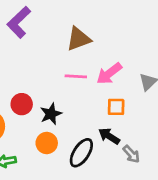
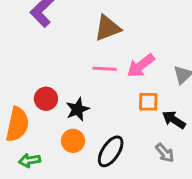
black arrow: (109, 136) -> (174, 120), moved

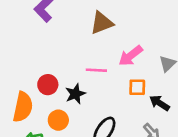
pink line: (105, 69) -> (96, 70), moved
orange circle: (73, 141) -> (58, 120), moved

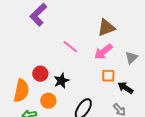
brown triangle: (102, 23) -> (106, 28), moved
pink line: (96, 70) -> (70, 47), moved, turned 35

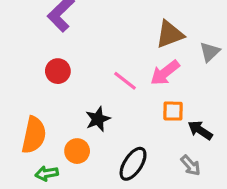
pink line: (70, 47) -> (125, 81), moved
gray triangle: (131, 58) -> (210, 52), moved
red circle: (40, 74) -> (58, 71), moved

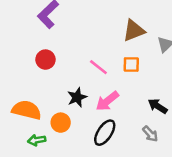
pink arrow: (165, 73) -> (107, 101), moved
orange square: (173, 111) -> (131, 65), moved
orange semicircle: (34, 135) -> (27, 110), turned -88

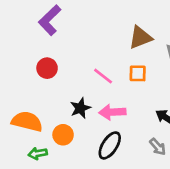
pink arrow: (107, 101) -> (112, 112), turned 35

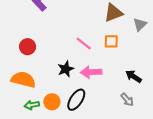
red circle: (47, 68) -> (28, 47), moved
orange circle: (63, 135) -> (52, 102), moved
black ellipse: (110, 145) -> (76, 100), moved

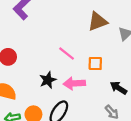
orange square: (111, 41) -> (95, 63), moved

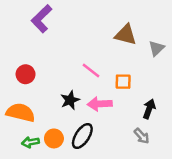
brown triangle: (98, 22) -> (126, 35), turned 35
black arrow: (119, 88) -> (149, 109), turned 77

